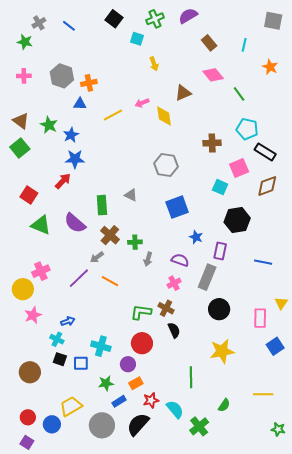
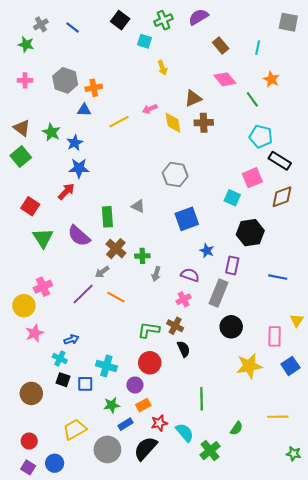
orange star: (270, 67) -> (271, 79), moved
brown cross: (212, 143) -> (204, 123), moved
green triangle: (41, 225) -> (43, 238), turned 35
yellow star: (222, 351) -> (249, 366), moved
blue circle: (52, 424) -> (55, 463), moved

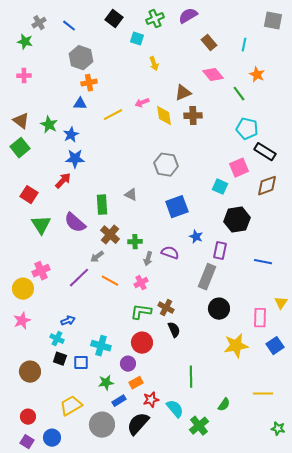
gray hexagon: (65, 80) -> (81, 58), moved
purple semicircle: (190, 275) -> (170, 253), moved
pink cross: (184, 299) -> (141, 283), moved
pink star: (34, 333) -> (22, 321), moved

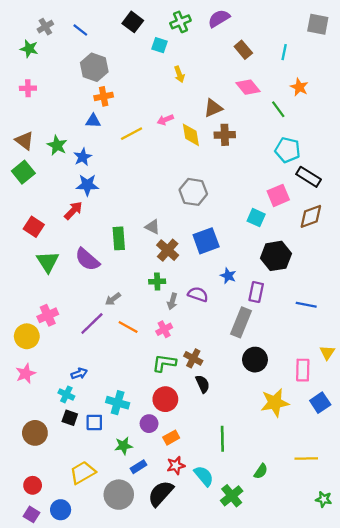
brown cross: (110, 235) -> (168, 250), moved
orange rectangle: (136, 383) -> (171, 438), moved

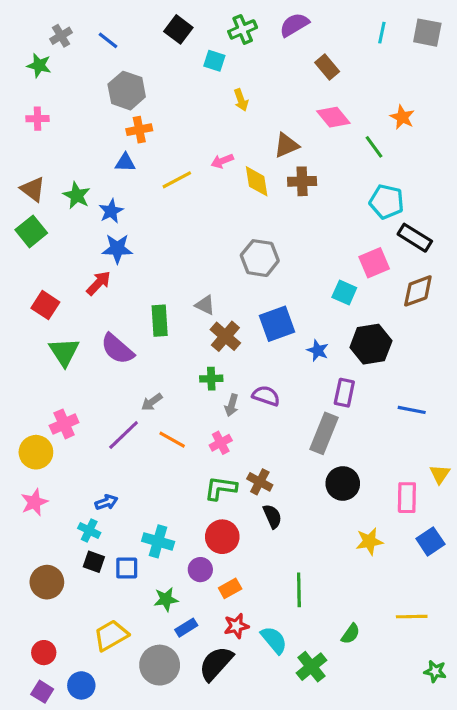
cyan line: (284, 52) -> (382, 33), moved
blue star: (228, 276) -> (318, 350), moved
yellow star: (275, 403) -> (369, 541), size x0.7

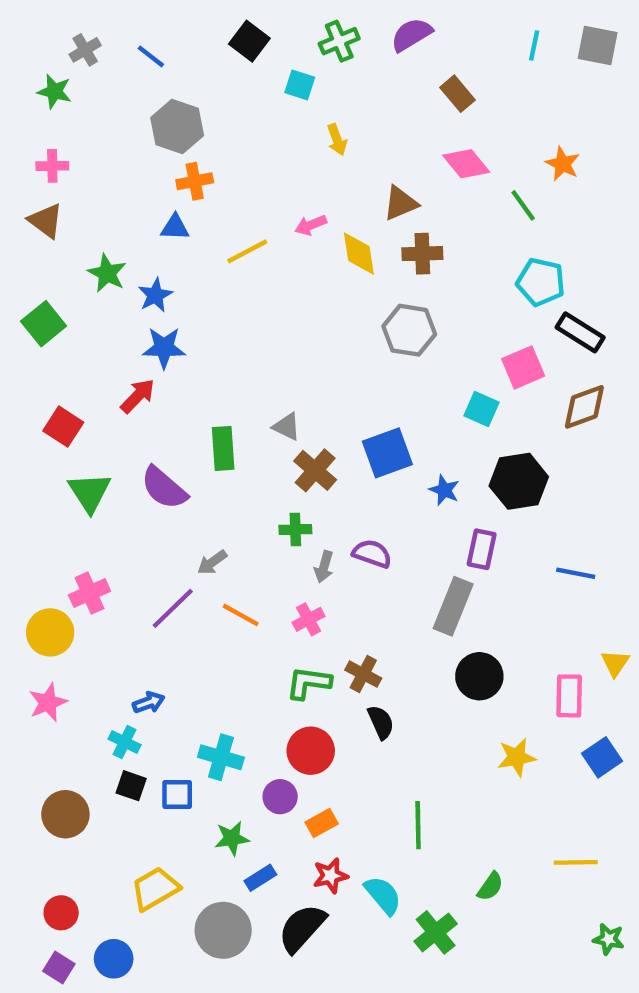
brown triangle: (33, 189) -> (46, 221), moved
gray hexagon: (260, 258) -> (409, 330), moved

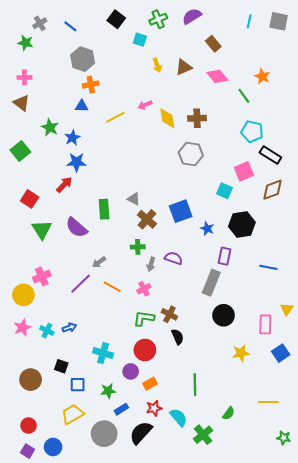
brown triangle: (401, 203) -> (184, 67), moved
cyan cross: (125, 742) -> (47, 331), moved
blue square: (177, 795) -> (78, 385), moved

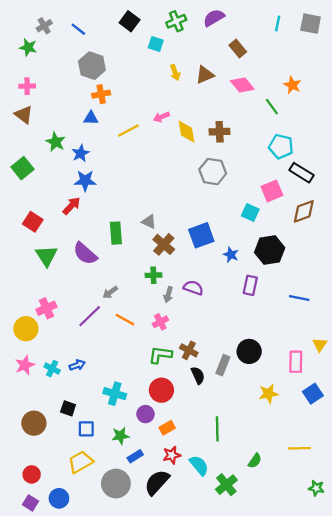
gray rectangle: (211, 283) -> (223, 365), moved, size x0.7

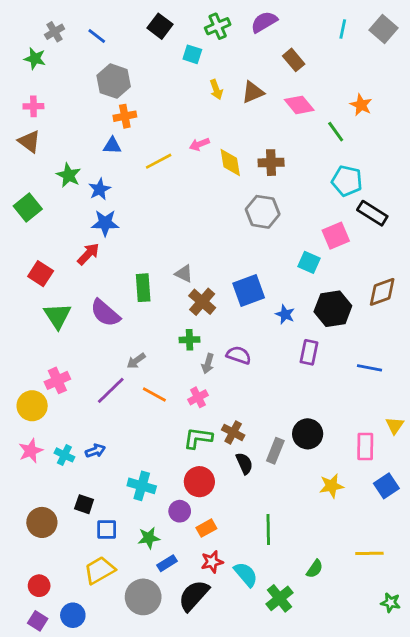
gray square: (311, 24) -> (384, 29), turned 30
brown diamond: (304, 211) -> (382, 292), moved

